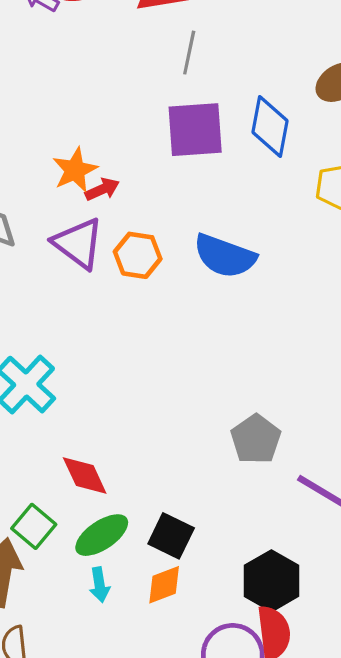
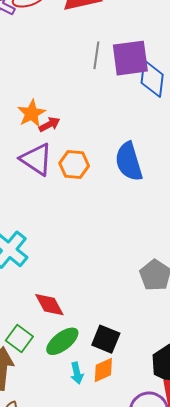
gray line: (189, 53) -> (96, 55), moved
purple square: (195, 130) -> (130, 58), moved
blue semicircle: (225, 256) -> (129, 162), turned 57
cyan arrow: (100, 585) -> (77, 373), moved

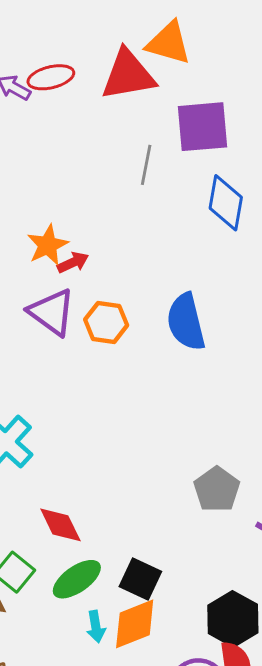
purple square: (130, 58) -> (202, 127), moved
orange diamond: (103, 370) -> (135, 624), size x1.4

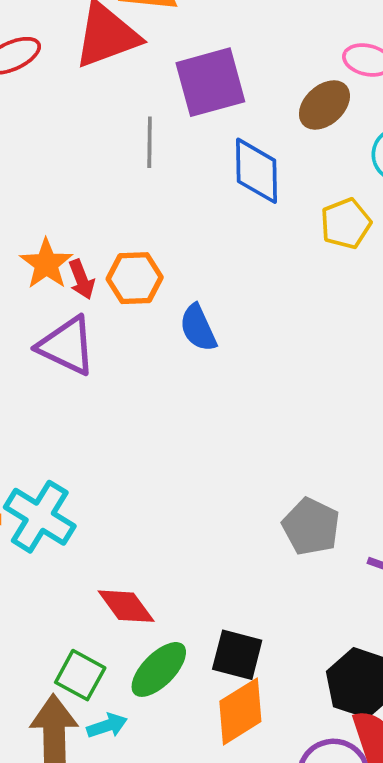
red arrow: (73, 262) -> (81, 279), turned 104
orange hexagon: (106, 322) -> (135, 278), moved
blue semicircle: (186, 322) -> (198, 328), moved, size x0.7
cyan arrow: (96, 627) -> (107, 726), moved, turned -88

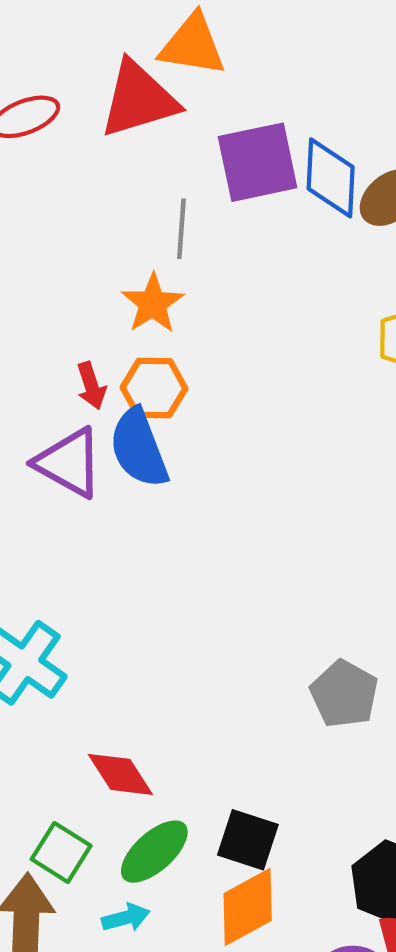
blue diamond: (256, 171) -> (331, 178), moved
orange star: (46, 264) -> (153, 303), moved
blue semicircle: (198, 328) -> (139, 448), moved, size x1.4
cyan arrow: (107, 726) -> (126, 918), moved

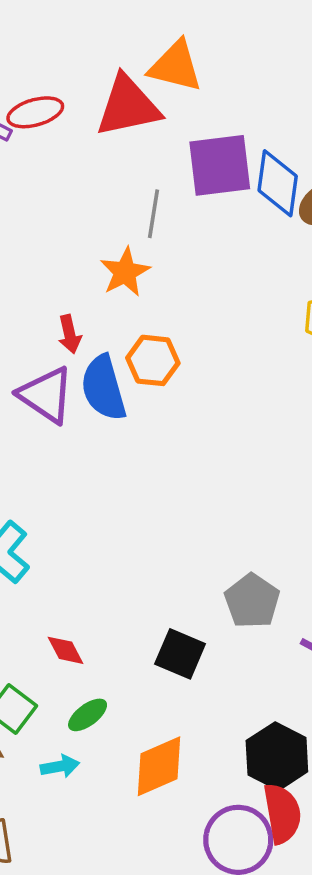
orange hexagon: (154, 388) -> (153, 360), moved
red diamond: (120, 774) -> (66, 650), size x0.7
black square: (248, 840) -> (180, 654), moved
green ellipse: (154, 852) -> (88, 715), size x0.7

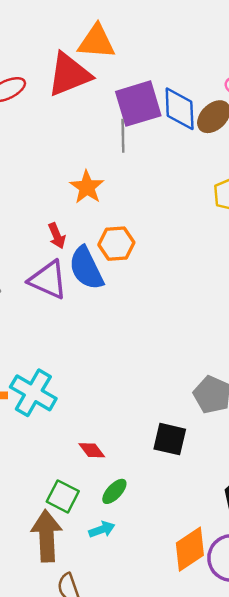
gray line: (154, 214) -> (123, 136), moved
orange diamond: (159, 766) -> (190, 549), moved

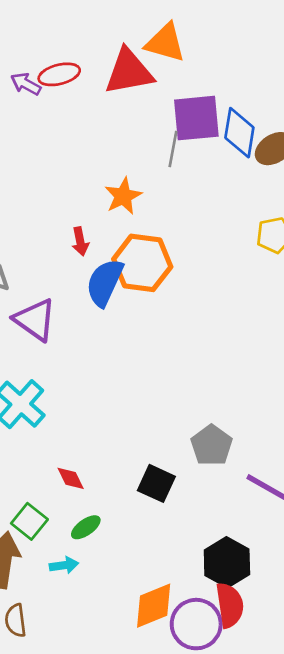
orange hexagon: (116, 244) -> (142, 263), size x1.5
blue semicircle: (86, 268) -> (105, 282), turned 39
purple triangle: (48, 280) -> (35, 320), moved

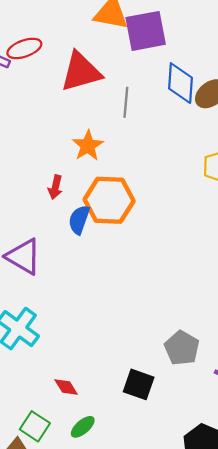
red triangle: (129, 72) -> (81, 72), moved
purple square: (196, 118) -> (146, 31), moved
red arrow: (80, 241) -> (55, 187), turned 30
blue semicircle: (105, 282) -> (79, 220), size x0.7

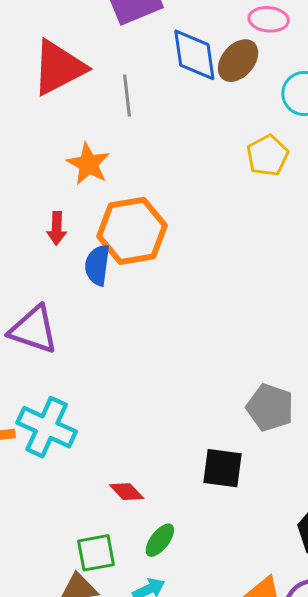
green square: (35, 426) -> (96, 553), turned -32

